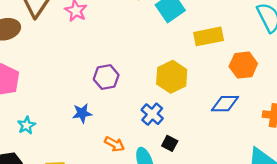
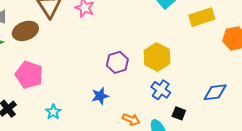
yellow hexagon: (172, 77) -> (157, 57), moved
blue diamond: (225, 104) -> (215, 92), moved

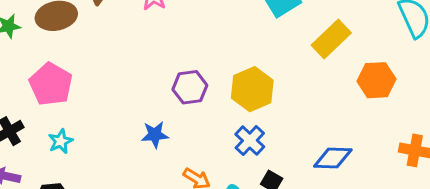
yellow rectangle: (202, 17) -> (331, 39), turned -35
cyan star: (53, 112) -> (60, 141), moved

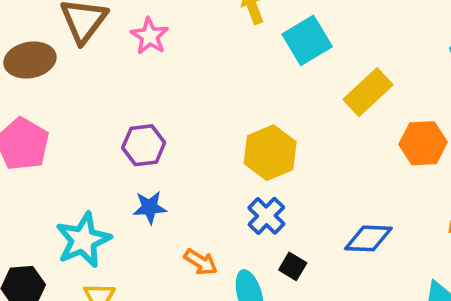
purple hexagon: (190, 87) -> (144, 145), moved
cyan star: (60, 141) -> (83, 240), moved, size x1.8

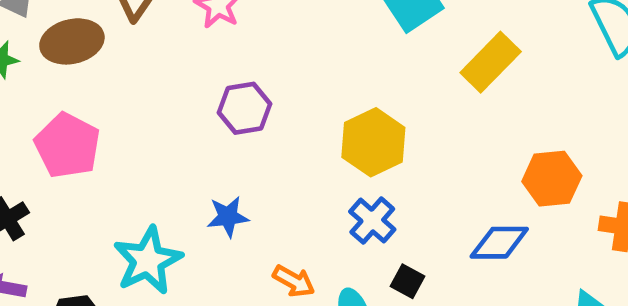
orange hexagon: (423, 143) -> (552, 179), moved
purple hexagon: (144, 145) -> (244, 108), moved

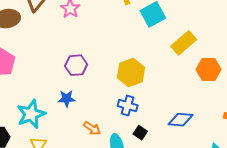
purple hexagon: (244, 108) -> (76, 65), moved
orange hexagon: (552, 179) -> (209, 69), moved
blue cross: (372, 221) -> (128, 106), turned -30

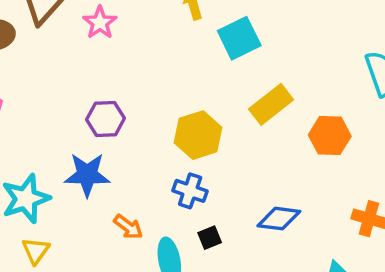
yellow rectangle: (184, 43) -> (271, 104), moved
blue star: (67, 99) -> (87, 175), size x1.5
black square: (140, 133) -> (210, 238), turned 32

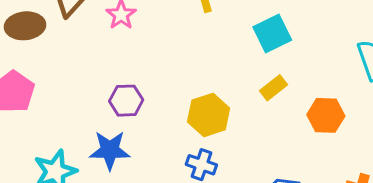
cyan square: (239, 38) -> (272, 33), moved
yellow rectangle: (271, 104) -> (274, 88), size x0.7

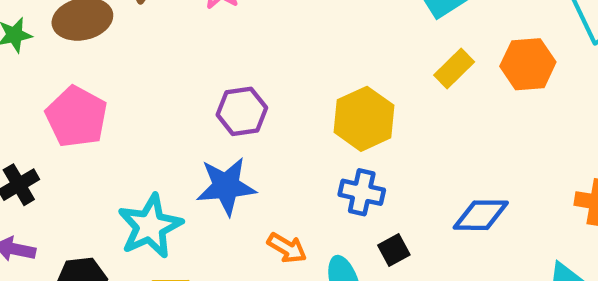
orange hexagon: (326, 115) -> (528, 64), moved

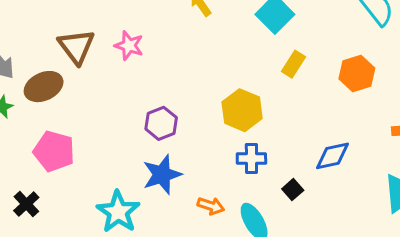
orange hexagon: (528, 64) -> (357, 74), moved
black square: (394, 250) -> (293, 190), moved

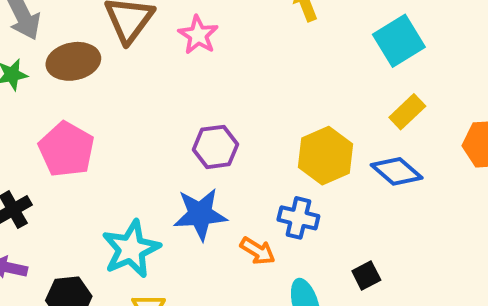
blue diamond: (333, 156) -> (397, 171), moved, turned 39
blue cross: (251, 159) -> (298, 218), moved
orange arrow: (211, 206) -> (258, 251), moved

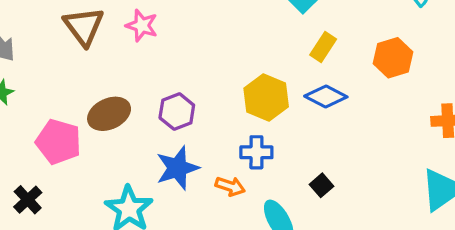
brown ellipse: (73, 61) -> (109, 114), moved

